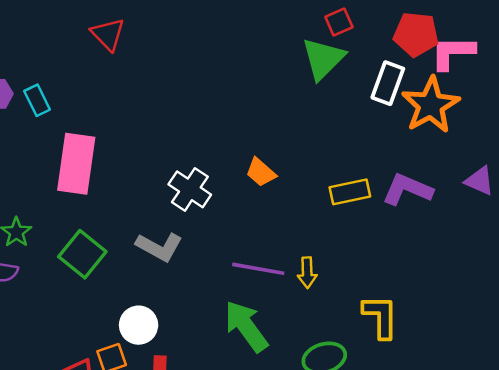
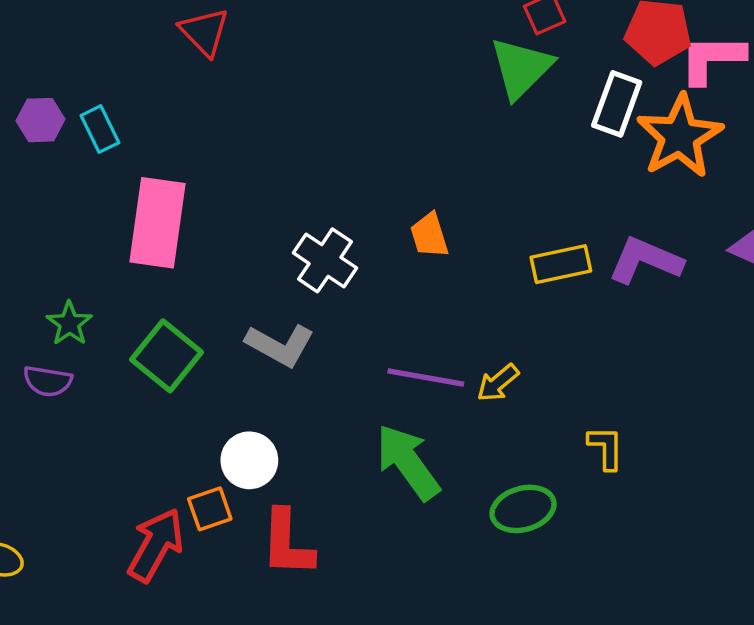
orange trapezoid: (261, 172) -> (429, 235), turned 32
yellow arrow: (307, 273) -> (498, 383), turned 52
yellow L-shape: (380, 317) -> (606, 448), size x0.7

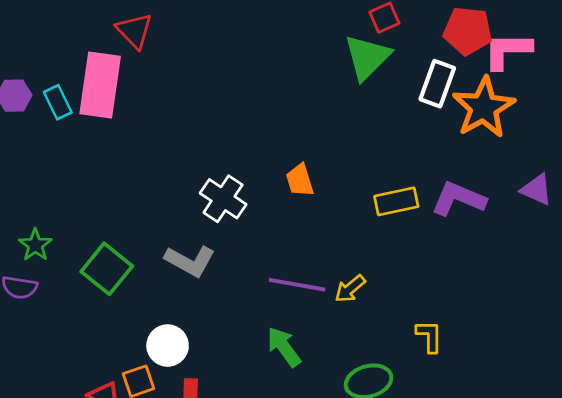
pink rectangle: (158, 223) -> (100, 85), moved
green arrow: (408, 462) -> (284, 347), size x0.7

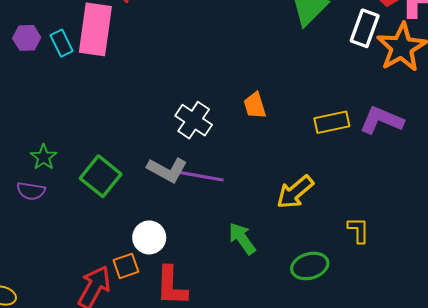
purple line: (297, 285) -> (201, 176), moved
yellow arrow: (350, 289) -> (295, 192), size x1.5

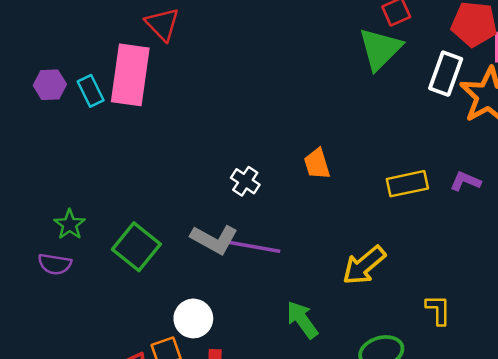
white cross: (194, 120) -> (245, 181), size x0.7
purple L-shape: (382, 120) -> (465, 181), size x0.6

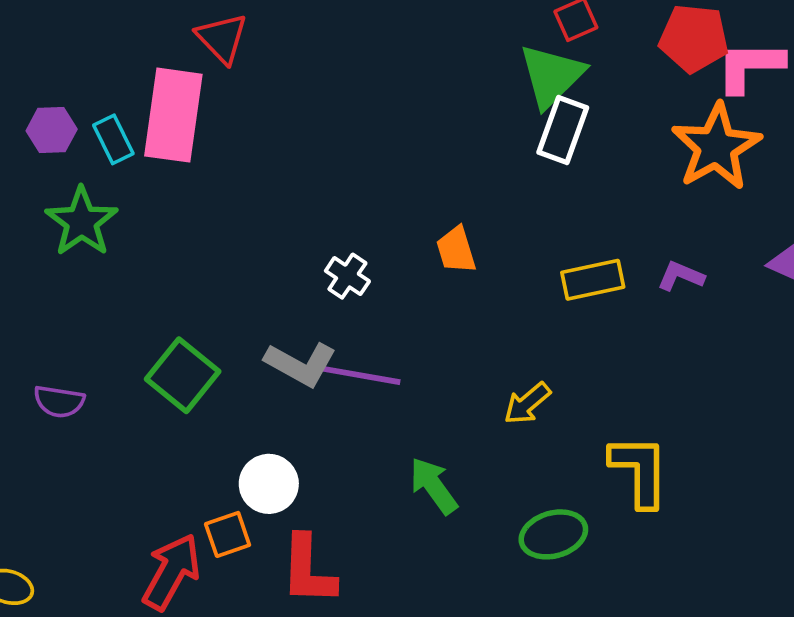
white rectangle: (446, 74) -> (563, 130), moved
green star: (70, 224) -> (82, 222), moved, size x1.5
yellow arrow: (364, 265) -> (527, 403), size x0.7
yellow L-shape: (438, 310) -> (640, 471), size x1.6

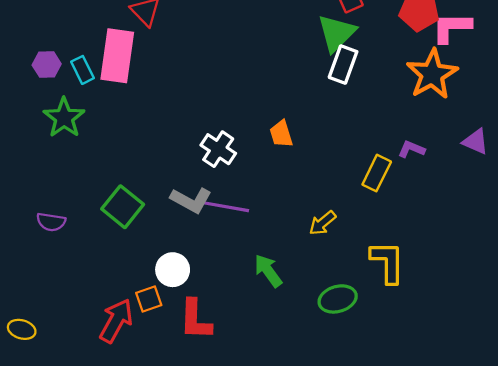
white cross: (347, 276) -> (218, 149), size x1.4
yellow rectangle: (593, 280) -> (377, 173), moved, turned -52

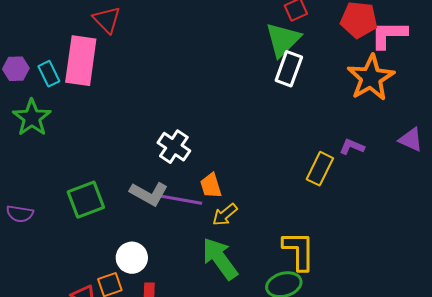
orange trapezoid: (281, 134) -> (211, 186), moved
green square: (123, 207) -> (86, 200), turned 30
yellow arrow: (322, 223) -> (225, 215), moved
yellow L-shape: (388, 262) -> (299, 251), moved
green arrow: (268, 271) -> (220, 259), size x1.4

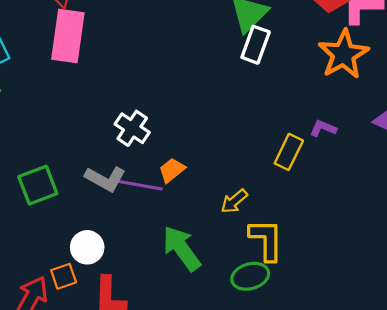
pink rectangle: (81, 61) -> (68, 36), moved
orange trapezoid: (211, 186) -> (172, 170), turned 68
yellow arrow: (225, 215) -> (234, 201), moved

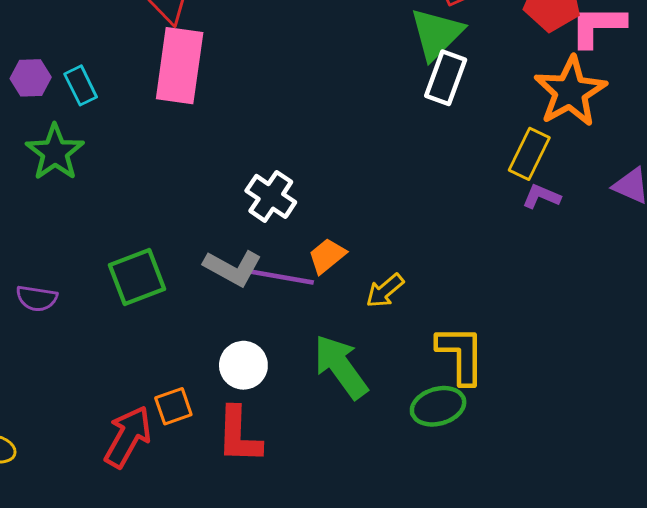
yellow rectangle: (289, 152) -> (529, 154), moved
yellow arrow: (234, 201) -> (385, 291), moved
white circle: (87, 247) -> (243, 365), moved

